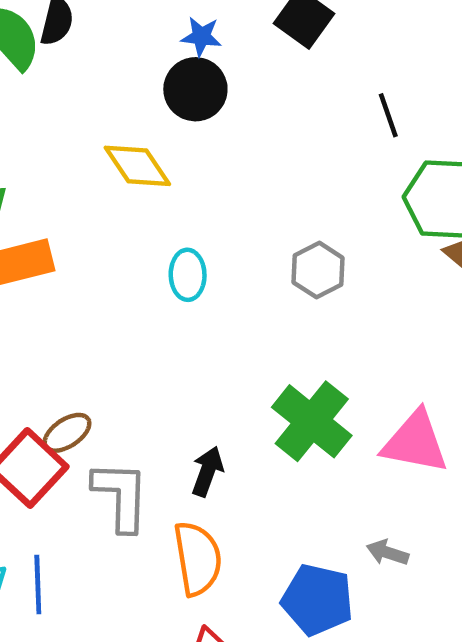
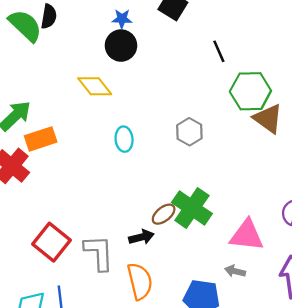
brown ellipse: (67, 433) -> (164, 214), moved
pink triangle: (415, 442) -> (247, 235), moved
black arrow: (207, 471) -> (141, 237), turned 60

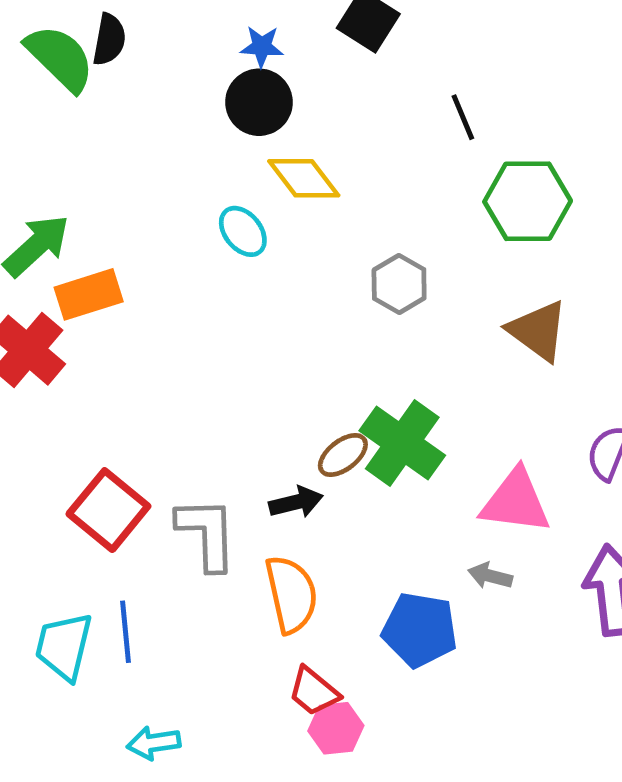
yellow diamond: (95, 86) -> (304, 178), moved
brown triangle: (268, 119) -> (538, 331), moved
cyan ellipse: (124, 139) -> (243, 231), moved, turned -35

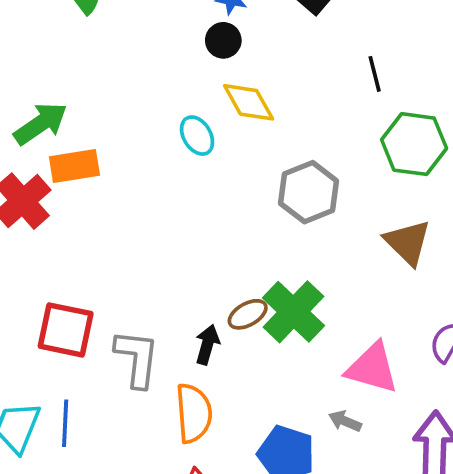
black circle: (259, 102) -> (223, 40), size x0.7
gray hexagon: (399, 284) -> (309, 192), size x1.4
black arrow: (296, 502) -> (207, 345), turned -69
red square: (108, 510) -> (66, 330), turned -36

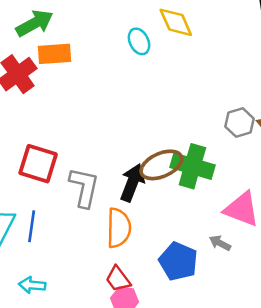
gray hexagon: (309, 192) -> (239, 123), moved, size x0.7
green cross: (294, 312) -> (192, 166), turned -33
brown ellipse: (248, 314) -> (161, 165), size x1.6
black arrow: (207, 345) -> (132, 183), size x1.4

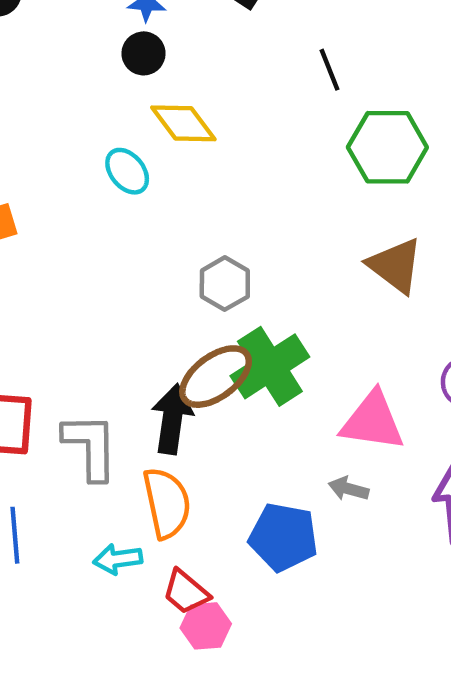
gray hexagon: (239, 123) -> (225, 284), moved
green cross: (192, 166) -> (270, 366), turned -36
cyan arrow: (32, 285) -> (118, 559), moved

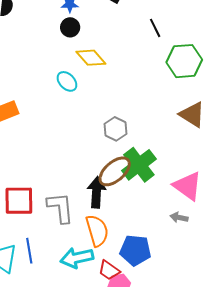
pink triangle: (373, 421) -> (188, 186), turned 32
blue pentagon: (283, 537) -> (135, 250), moved
cyan arrow: (118, 559) -> (77, 258), size x1.5

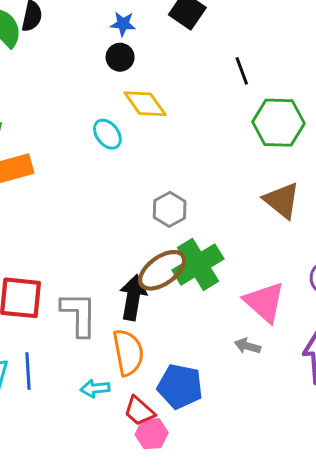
cyan arrow: (77, 258) -> (95, 388), size x0.6

